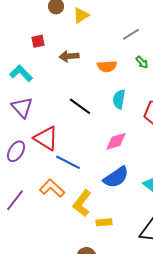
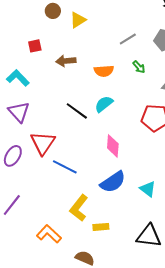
cyan semicircle: (119, 99) -> (104, 104), moved, turned 42
red triangle: (46, 138) -> (43, 143), turned 32
pink diamond: (116, 141) -> (113, 146), turned -70
orange L-shape: (52, 188) -> (49, 234), moved

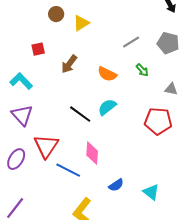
brown arrow: (66, 61) -> (69, 64), turned -48
orange semicircle: (104, 71) -> (107, 74), turned 30
pink diamond: (113, 146) -> (92, 153), moved
blue semicircle: (113, 182) -> (116, 185), size x0.6

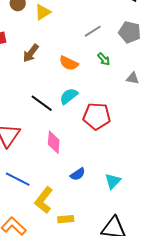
red pentagon: (158, 121) -> (97, 116), moved
blue line: (68, 170) -> (18, 179), moved
cyan triangle: (151, 192) -> (113, 181), turned 36

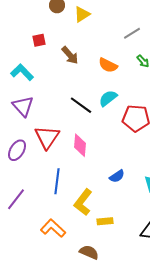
brown arrow: (31, 53) -> (70, 55), turned -78
pink diamond: (54, 142) -> (80, 145), moved
blue line: (18, 179) -> (57, 181), turned 70

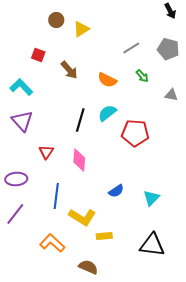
red square: (39, 40) -> (38, 55), turned 32
black line: (81, 105) -> (80, 120), turned 70
red triangle: (47, 137) -> (46, 152), size x0.6
purple ellipse: (17, 150) -> (16, 179), moved, turned 55
yellow L-shape: (83, 202) -> (82, 217), turned -96

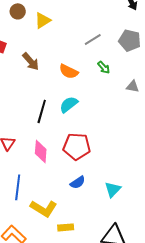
red pentagon: (135, 133) -> (77, 146), moved

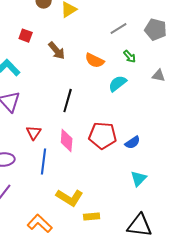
cyan semicircle: (69, 104) -> (118, 84), moved
blue semicircle: (78, 182) -> (133, 143), moved
blue line: (18, 187) -> (44, 162), moved

